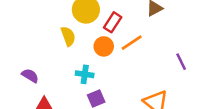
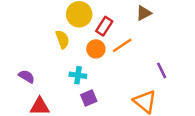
purple line: (181, 62) -> (162, 70), moved

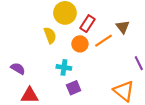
brown triangle: (144, 13) -> (123, 27), moved, turned -40

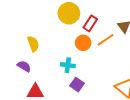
yellow semicircle: (50, 35) -> (33, 44), moved
purple square: (74, 88) -> (77, 85), turned -32

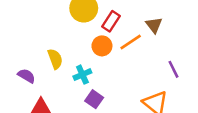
yellow semicircle: (33, 44) -> (55, 59), moved
cyan cross: (68, 65) -> (82, 75), turned -32

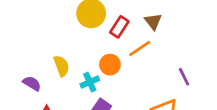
brown triangle: (154, 25) -> (153, 21), moved
orange circle: (102, 46) -> (110, 65), moved

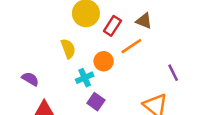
brown triangle: (153, 21) -> (144, 21), turned -30
yellow semicircle: (61, 66) -> (68, 49), moved

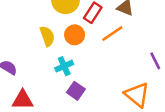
orange circle: (104, 61) -> (75, 35), moved

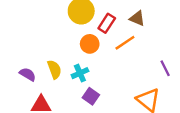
yellow semicircle: (47, 36) -> (54, 69), moved

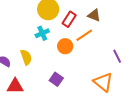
orange circle: (90, 44) -> (65, 46), moved
cyan cross: (80, 73) -> (42, 33), moved

